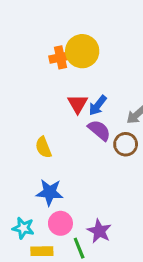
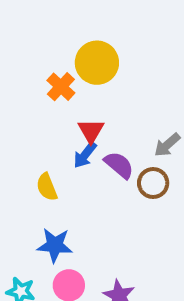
orange cross: (60, 57) -> (61, 87), moved, turned -35
blue arrow: (98, 105) -> (85, 155), moved

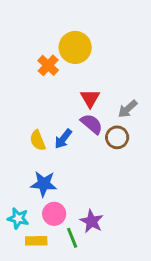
red triangle: (91, 131) -> (90, 98), moved
blue arrow: (85, 155) -> (63, 139), moved

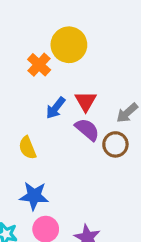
blue arrow: (63, 139) -> (56, 108), moved

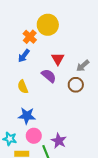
blue arrow: (56, 108) -> (24, 56), moved
purple semicircle: (87, 129) -> (49, 76), moved

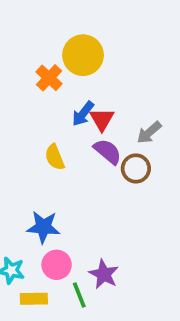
blue arrow: (24, 56) -> (83, 114), moved
purple semicircle: (49, 76) -> (108, 151), moved
yellow semicircle: (23, 87) -> (55, 157), moved

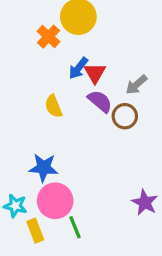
pink circle: (57, 265) -> (55, 201), size x1.4
purple star: (104, 274) -> (145, 202), moved
yellow rectangle: (34, 299) -> (35, 231), turned 70

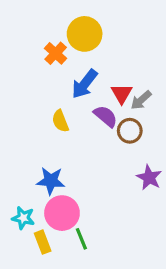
blue arrow: (78, 68) -> (85, 84), size x1.4
red triangle: (95, 73) -> (122, 94), moved
purple star: (145, 202) -> (149, 178), moved

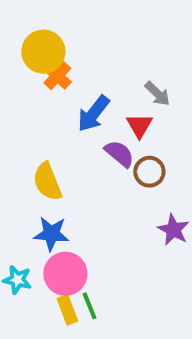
yellow circle: (85, 34) -> (43, 52), moved
gray arrow: (141, 100) -> (157, 94), moved, turned -95
yellow semicircle: (60, 121) -> (47, 182), moved, size x1.4
yellow rectangle: (43, 242) -> (67, 310), moved

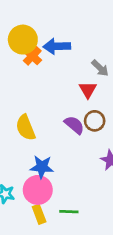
blue arrow: (93, 114) -> (57, 46), moved, turned 50
purple semicircle: (119, 154) -> (74, 125), moved
blue star: (51, 234) -> (42, 167), moved
green line: (89, 306) -> (69, 212), moved, turned -66

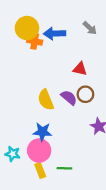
orange cross: (32, 56) -> (35, 41), turned -32
gray arrow: (100, 68) -> (90, 28), moved
red triangle: (88, 90) -> (80, 69), turned -48
yellow semicircle: (26, 128) -> (46, 100), moved

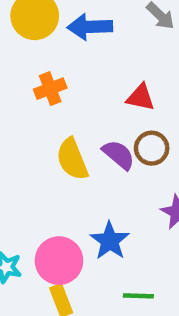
orange cross: (35, 41) -> (50, 89), moved, turned -32
blue star: (42, 132) -> (110, 241), moved, turned 30
green line: (64, 168) -> (138, 296), moved

